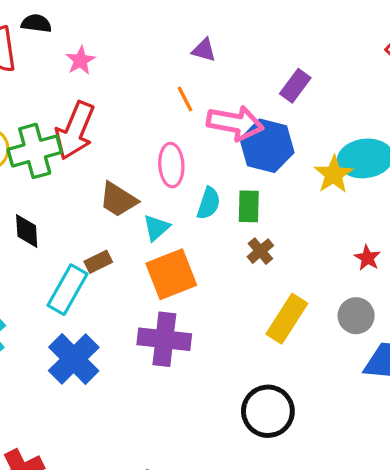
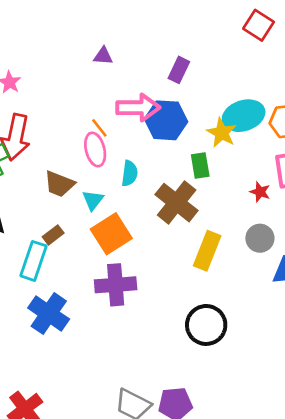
orange line: (185, 99) -> (99, 128), moved
green rectangle: (249, 206) -> (200, 165), moved
brown cross: (260, 251) -> (177, 203), size x2.0

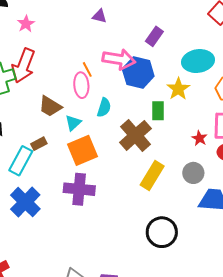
cyan ellipse: (244, 116) -> (198, 61), moved
black circle: (206, 325) -> (162, 232), moved

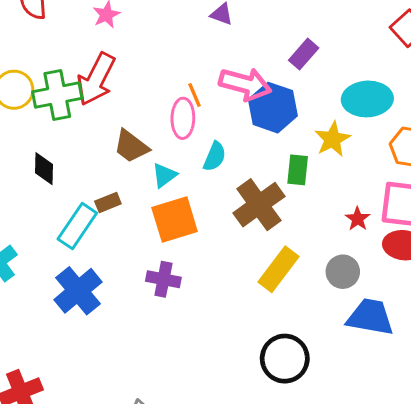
purple cross: (79, 189) -> (163, 279), size x0.7

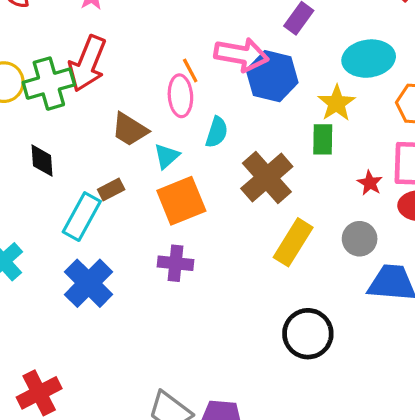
green rectangle: (298, 170) -> (323, 139), moved

